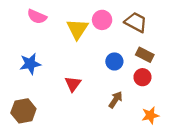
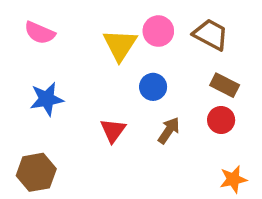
pink semicircle: (37, 17) -> (40, 33), moved
blue circle: (114, 61) -> (153, 87), moved
brown arrow: (116, 100) -> (169, 130), moved

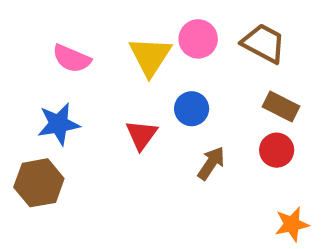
pink semicircle: (40, 33) -> (72, 59), moved
red triangle: (113, 130) -> (141, 135), moved
brown hexagon: (36, 172) -> (39, 183), moved

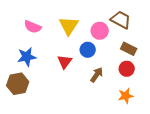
pink circle: (198, 39) -> (100, 31), moved
orange star: (292, 224) -> (126, 96), moved

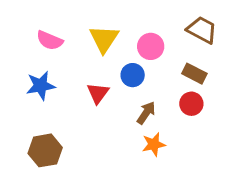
brown trapezoid: (121, 20) -> (202, 30), moved
brown hexagon: (18, 84) -> (45, 150), moved
orange star: (126, 96) -> (154, 144), moved

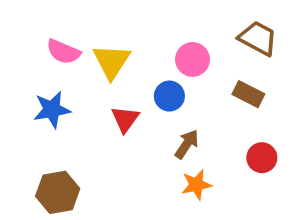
yellow triangle: (104, 39) -> (112, 61), moved
red circle: (191, 104) -> (262, 158), moved

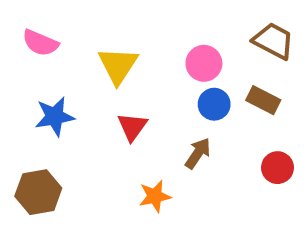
pink semicircle: (63, 52) -> (40, 43), moved
blue circle: (169, 96) -> (214, 104), moved
orange star: (196, 185) -> (155, 196), moved
brown hexagon: (58, 192) -> (38, 192), moved

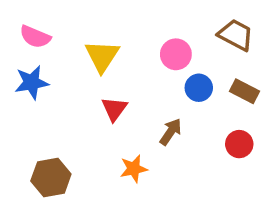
brown rectangle: (263, 100) -> (245, 91), moved
blue circle: (214, 104) -> (199, 88), moved
blue star: (55, 116) -> (32, 82), moved
brown hexagon: (38, 192) -> (51, 177), moved

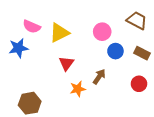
pink semicircle: (35, 37) -> (32, 27), moved
yellow triangle: (102, 56) -> (59, 33), turned 30
orange star: (134, 169) -> (78, 89), moved

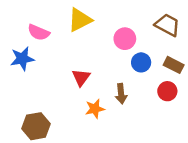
yellow triangle: (59, 33) -> (80, 20), moved
brown arrow: (99, 77) -> (121, 94), turned 140
red circle: (139, 84) -> (167, 91), moved

